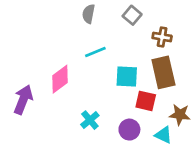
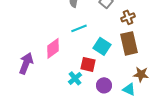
brown cross: (162, 37) -> (128, 17), turned -32
cyan square: (127, 76) -> (102, 46), turned 30
red square: (146, 101) -> (88, 64), moved

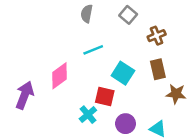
brown rectangle: (129, 43) -> (158, 69), size x0.7
brown star: (141, 74) -> (176, 94), moved

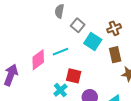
gray square: (128, 15) -> (78, 25), moved
cyan line: (93, 50) -> (60, 52), moved
cyan square: (123, 73) -> (93, 41), moved

